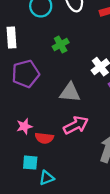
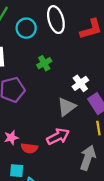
gray triangle: (70, 92) -> (67, 107), moved, turned -42

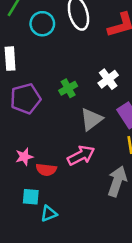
green cross: (44, 63) -> (68, 88), moved
white cross: (80, 83) -> (108, 79), moved

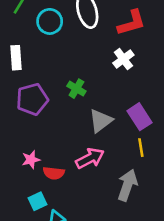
white cross: (108, 79) -> (123, 59), moved
green cross: (68, 88) -> (76, 89), turned -30
cyan square: (31, 197) -> (38, 201), turned -30

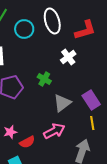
white cross: (123, 59) -> (68, 57), moved
red semicircle: (54, 173) -> (27, 142), turned -35

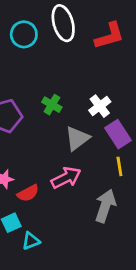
white cross: (68, 57) -> (100, 106), moved

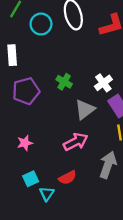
red semicircle: (28, 193) -> (68, 178), moved
cyan triangle: (31, 241) -> (47, 194), turned -35

